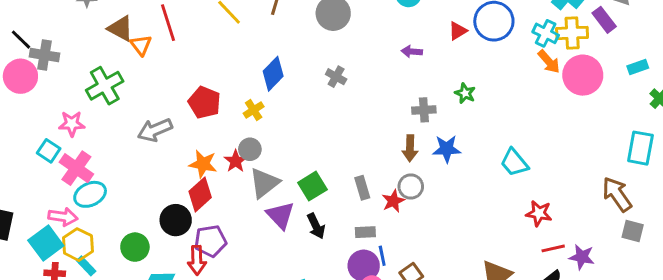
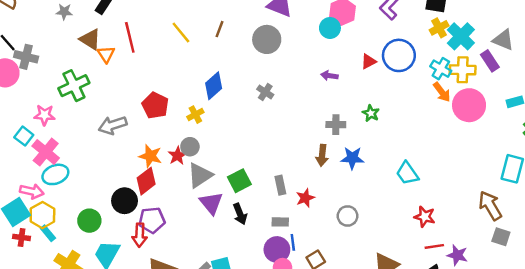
gray circle: (411, 187) -> (348, 216), moved

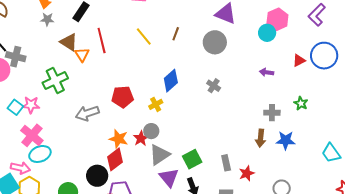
red pentagon: (155, 105) -> (123, 97), turned -30
cyan square: (24, 136) -> (15, 107), moved

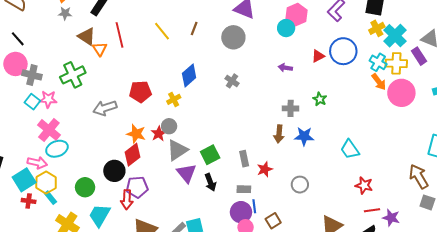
gray cross: (16, 57) -> (32, 75), moved

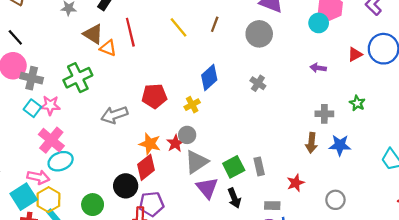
orange triangle: (100, 49) -> (108, 48), turned -35
gray rectangle: (244, 159) -> (259, 166), moved

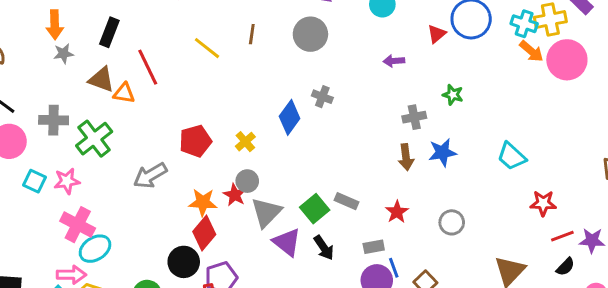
blue diamond: (209, 77) -> (290, 117), moved
gray cross: (32, 78) -> (54, 120), moved
cyan square: (32, 108) -> (35, 181), moved
gray rectangle: (259, 166) -> (346, 201), turned -42

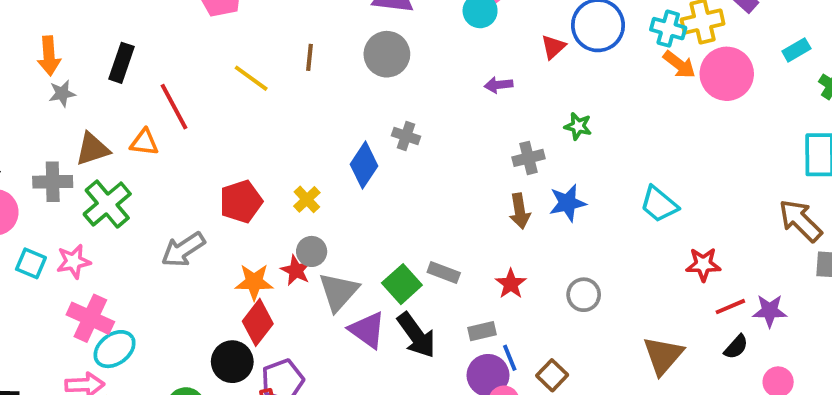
brown triangle: (101, 80) -> (92, 149), moved, turned -36
black arrow: (324, 248) -> (416, 335), size x1.4

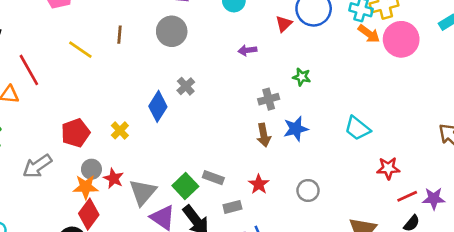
gray cross: (406, 136) -> (186, 86), turned 30
gray circle: (312, 251) -> (91, 169), moved
gray rectangle: (482, 331) -> (232, 207), moved

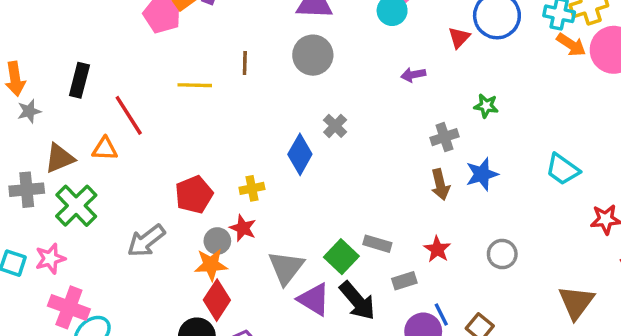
yellow line: (80, 50) -> (195, 85), turned -30
yellow cross: (120, 130) -> (252, 188), turned 36
red star: (114, 178) -> (243, 228), moved

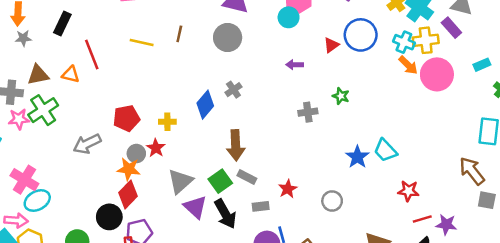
blue star: (482, 174) -> (357, 157), moved, turned -30
brown arrow: (440, 185) -> (236, 145), moved, size x1.4
pink star: (50, 259) -> (19, 119), moved

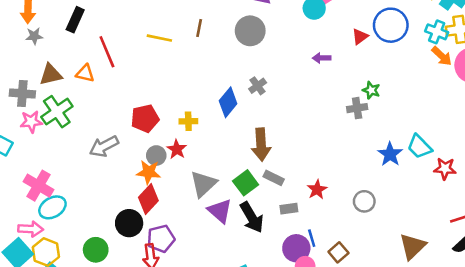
gray cross: (308, 112) -> (357, 108), moved
red star: (408, 191) -> (445, 169), moved

